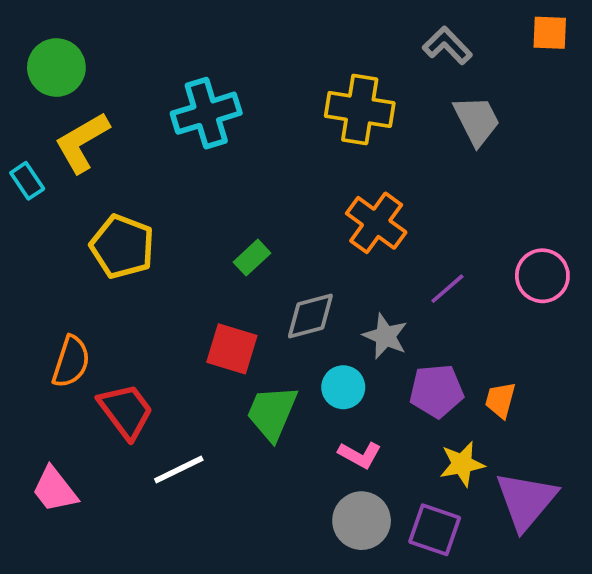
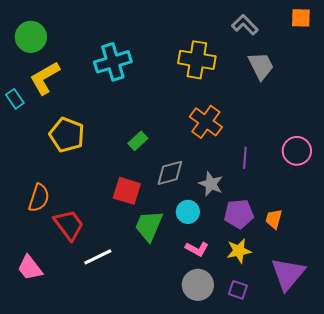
purple line: (447, 289) -> (245, 158), turned -45
yellow star: (462, 464) -> (239, 251), moved
purple square: (435, 530) -> (238, 290), size x0.7

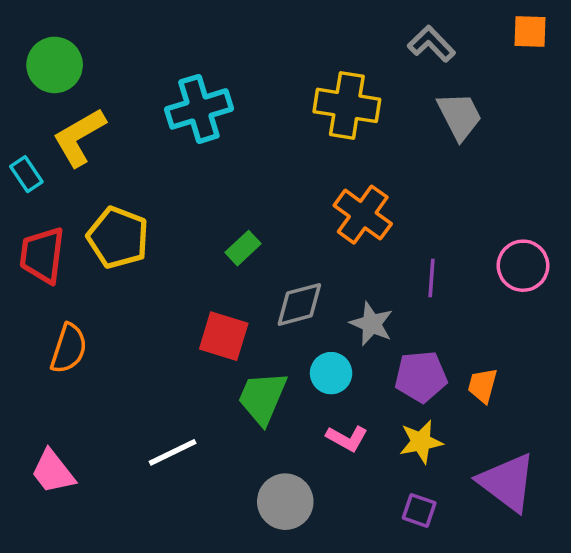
red trapezoid: (69, 225) -> (42, 255), moved, turned -136
purple triangle: (288, 274) -> (507, 482), turned -33
gray circle: (198, 285) -> (285, 502), moved

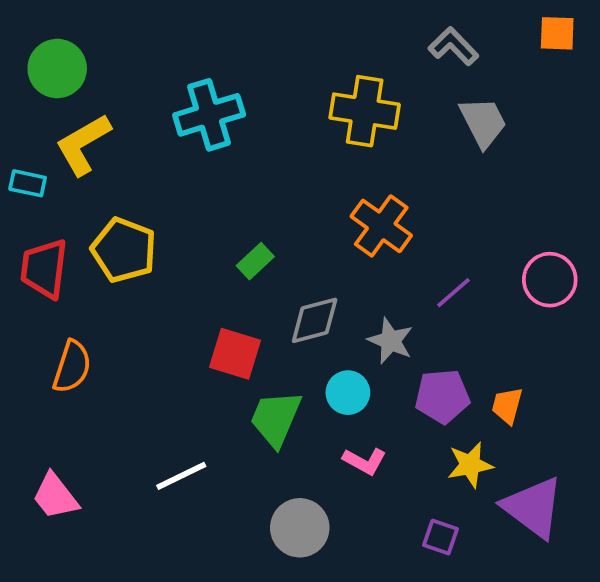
cyan rectangle: (26, 174) -> (28, 183), turned -44
purple line: (431, 278) -> (453, 293), turned 45
yellow star: (421, 442) -> (470, 465), moved

